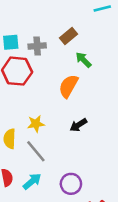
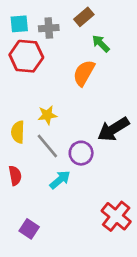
black arrow: (78, 125) -> (113, 129), moved, size x1.6
cyan arrow: (32, 181) -> (60, 180), moved
purple circle: (71, 184) -> (81, 153), moved

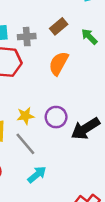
green arrow: (101, 44) -> (89, 37), moved
orange semicircle: (84, 73) -> (59, 63), moved
purple circle: (81, 153) -> (56, 117), moved

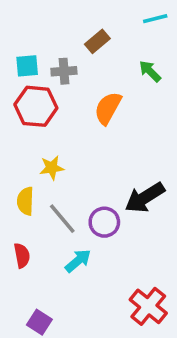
brown rectangle: (59, 26) -> (97, 41), moved
yellow star: (25, 116) -> (52, 168), moved
purple circle: (56, 117) -> (104, 222), moved

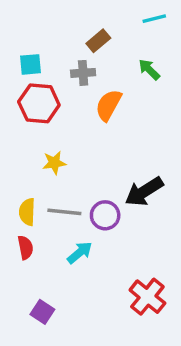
gray cross: (64, 71) -> (83, 73), moved
yellow semicircle: (25, 201) -> (27, 212), moved
gray line: (62, 219) -> (64, 212), turned -44

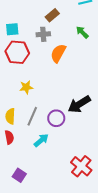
gray line: (64, 212) -> (32, 116), turned -72

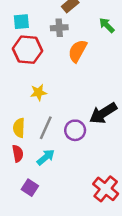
cyan arrow: (41, 140) -> (46, 157), moved
purple square: (19, 175) -> (30, 188), moved

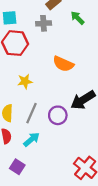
green arrow: (107, 25) -> (77, 18), moved
orange semicircle: (78, 51) -> (63, 64), moved, turned -95

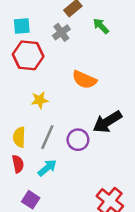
gray cross: (44, 23) -> (61, 32), turned -32

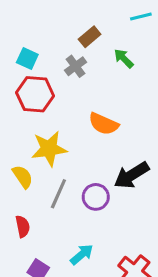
cyan square: (22, 26) -> (27, 58), turned 30
yellow star: (40, 100) -> (49, 149), size x1.6
yellow semicircle: (19, 137) -> (23, 177), moved, turned 144
cyan arrow: (47, 168) -> (82, 254), moved

